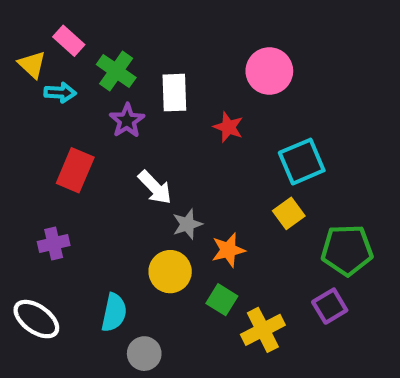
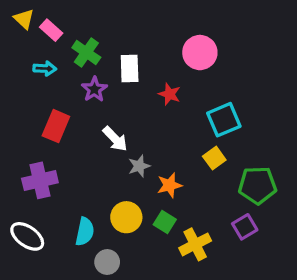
yellow triangle: (32, 65) -> (24, 19), moved
purple cross: (54, 244) -> (40, 180), size x1.5
yellow circle: (170, 272) -> (126, 217), moved

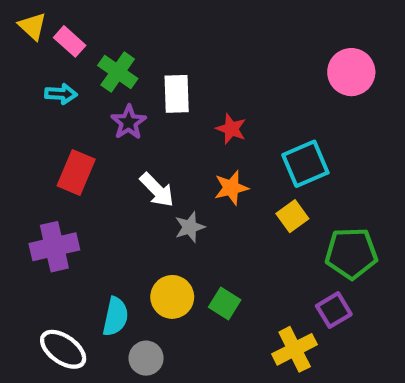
pink circle: (200, 53) -> (351, 72), moved
orange star: (170, 185) -> (231, 188), moved
white ellipse: (27, 236) -> (63, 349), moved
yellow cross: (195, 244) -> (295, 349), moved

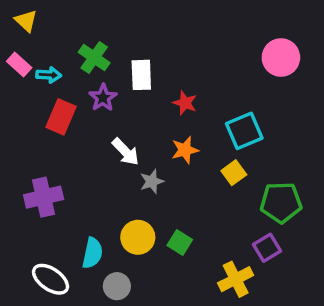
pink rectangle: (70, 41) -> (19, 64), moved
red rectangle: (76, 172) -> (61, 117), moved

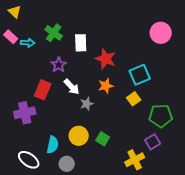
purple star: (103, 98) -> (59, 65), moved
red star: (185, 103) -> (106, 59), size x1.5
red rectangle: (61, 117) -> (43, 90), moved

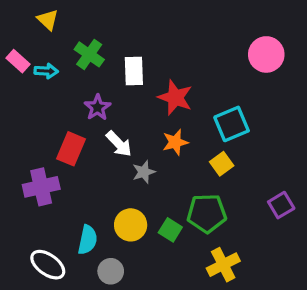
yellow triangle: (15, 12) -> (48, 20), moved
green pentagon: (161, 116) -> (207, 213), moved
purple square: (153, 142) -> (281, 205), moved

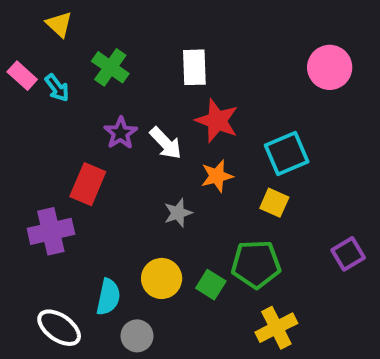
cyan arrow: (46, 71) -> (57, 88), turned 50
white rectangle: (134, 71) -> (194, 67), moved
white arrow: (119, 144) -> (166, 143), moved
yellow square: (222, 164) -> (274, 203), turned -30

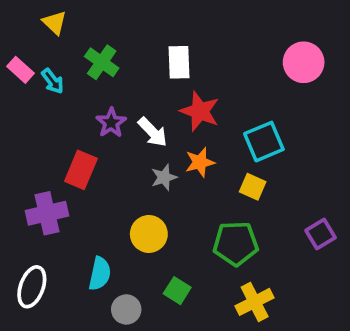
gray star: (178, 213) -> (164, 177), moved
yellow circle: (162, 278) -> (149, 234), moved
green square: (211, 285) -> (177, 291), moved
white ellipse: (59, 328) -> (32, 287), moved, turned 75

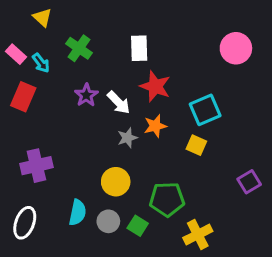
red rectangle: (81, 170) -> (23, 97), moved
green pentagon: (236, 243) -> (167, 199), moved
gray circle: (126, 309) -> (108, 221), moved

